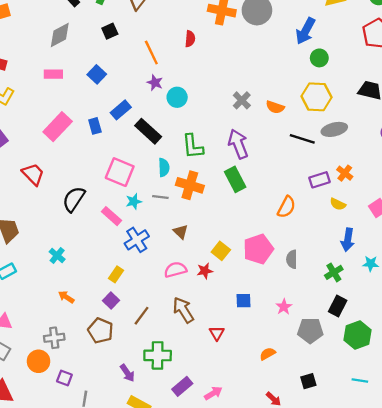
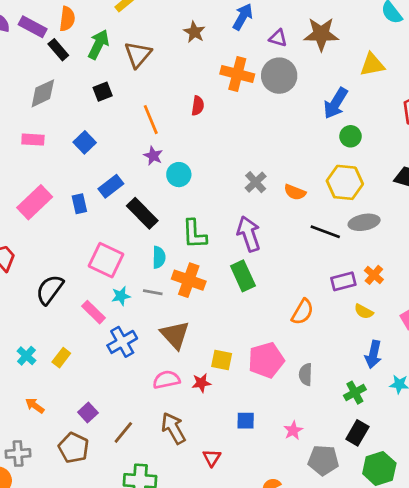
brown triangle: (181, 232) -> (175, 335), size x1.6
yellow square: (221, 251) -> (222, 360), turned -30
yellow rectangle: (116, 274) -> (61, 358), moved

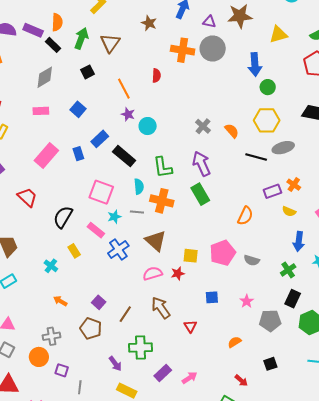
blue arrow: (336, 103) -> (255, 64), turned -30
orange semicircle: (295, 192) -> (232, 131), turned -147
yellow rectangle: (61, 358) -> (74, 251), moved, turned -64
gray semicircle: (306, 374) -> (252, 260), turned -70

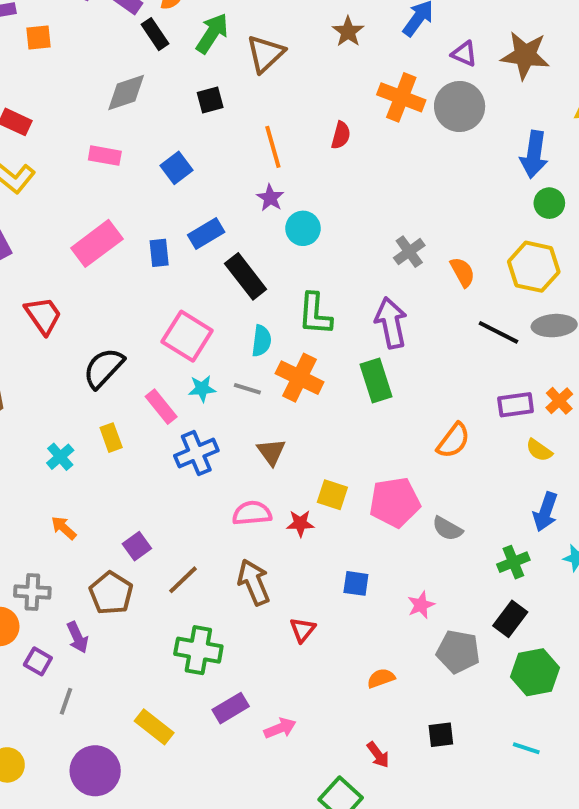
brown triangle: (156, 241) -> (271, 452), size x0.7
purple arrow: (115, 364) -> (78, 637), moved

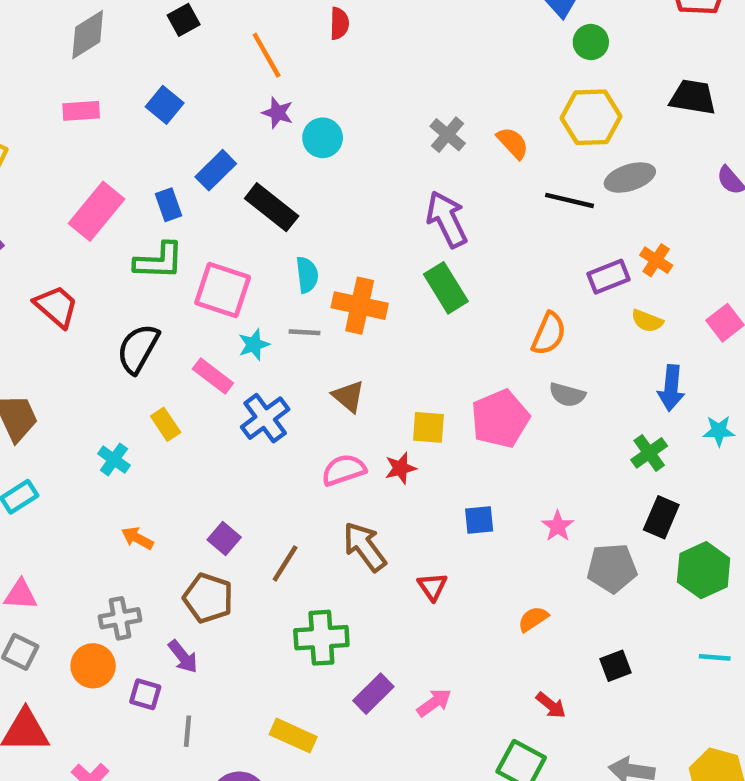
green L-shape: (315, 314) -> (159, 261), moved, turned -78
gray semicircle: (447, 529) -> (567, 395), moved

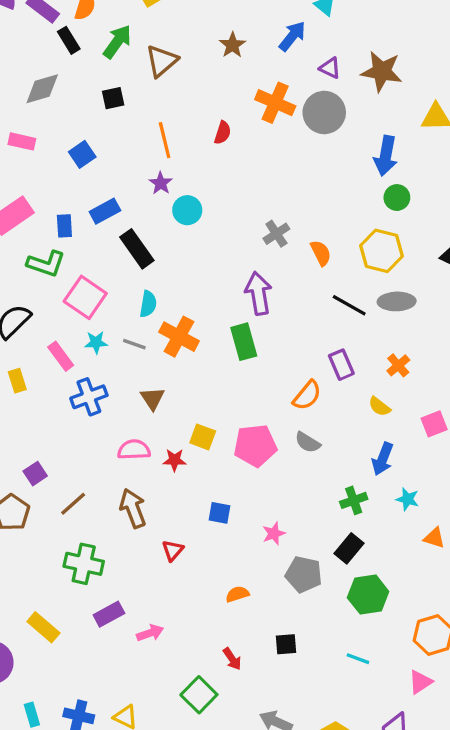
purple rectangle: (608, 277) -> (341, 365), moved, turned 72

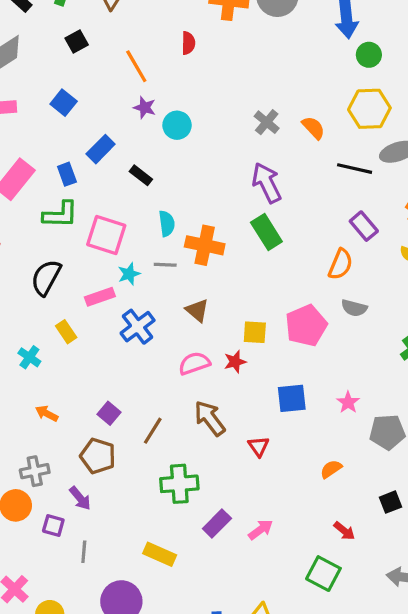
black rectangle: (137, 249) -> (141, 175), size x0.6
pink rectangle: (61, 356) -> (100, 297), turned -56
blue square: (220, 513) -> (292, 398), size x1.4

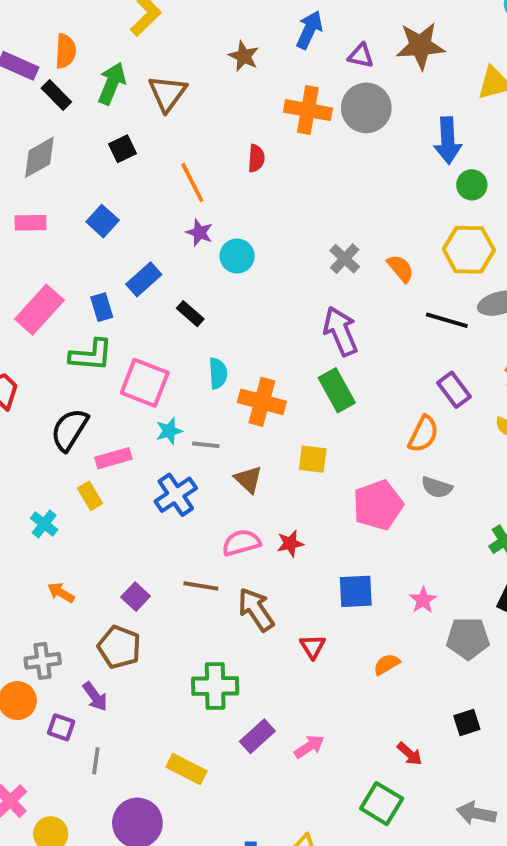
gray line: (165, 265) -> (206, 445), moved
pink rectangle: (100, 297) -> (113, 458), moved
yellow square: (255, 332) -> (313, 459), moved
brown line: (153, 431) -> (201, 586), moved, turned 64
orange semicircle: (331, 469) -> (387, 664), moved

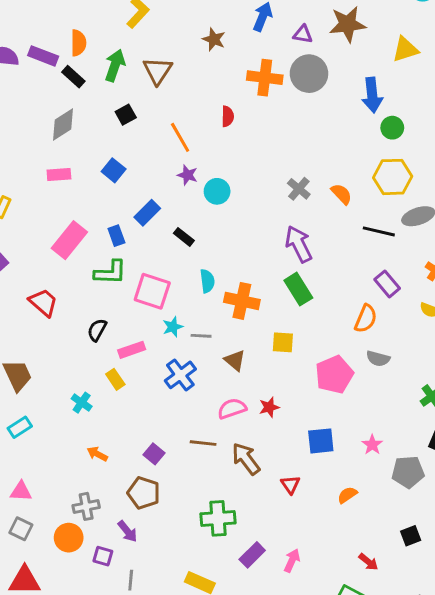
black semicircle: (69, 430) -> (97, 330), size x0.7
pink arrow: (309, 747) -> (292, 561), turned -30

